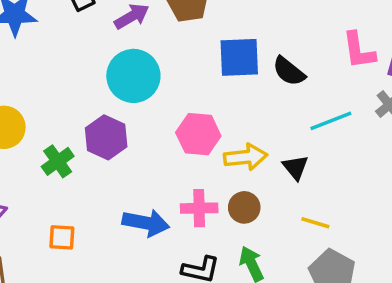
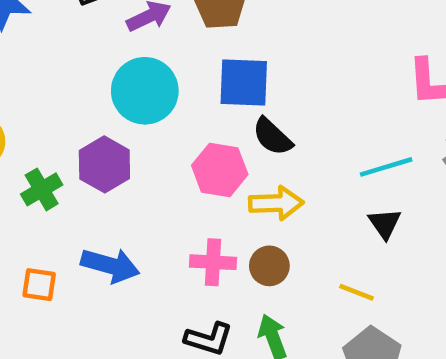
blue square: (239, 57) -> (244, 82), moved
black semicircle: (289, 71) -> (272, 137), moved
black triangle: (295, 167) -> (385, 224), moved
blue arrow: (146, 223) -> (110, 265), moved

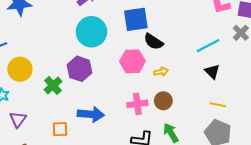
yellow arrow: (276, 203) -> (161, 72), size x0.6
yellow line: (356, 292) -> (218, 105), moved

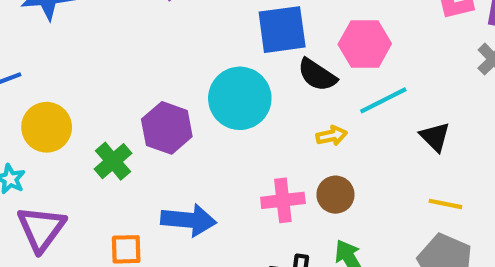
cyan circle: (91, 32) -> (240, 98), moved
cyan line: (208, 46) -> (383, 100), moved
pink hexagon: (132, 61) -> (365, 44), moved
purple triangle: (18, 119) -> (41, 229), size x1.4

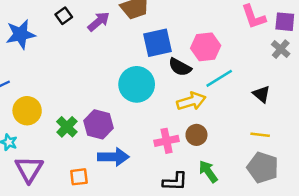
purple hexagon: (167, 128) -> (98, 124), moved
yellow arrow: (332, 136) -> (191, 101), size x1.6
black triangle: (435, 137) -> (261, 94), moved

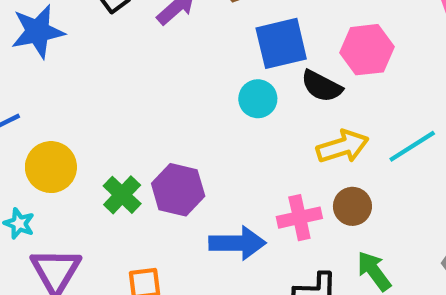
cyan line: (219, 78) -> (412, 146), moved
cyan circle: (137, 84) -> (258, 99), moved, size x0.6
blue arrow: (113, 157) -> (237, 243), moved

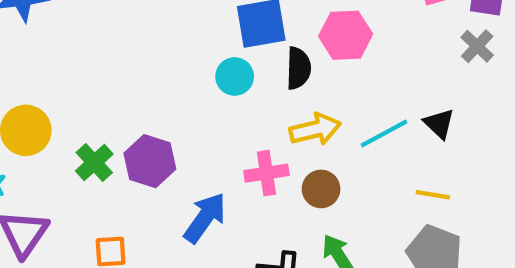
black semicircle: (322, 86) -> (298, 68), turned -120
pink cross: (299, 218) -> (266, 173), moved
blue arrow: (237, 243) -> (205, 218), turned -58

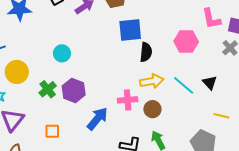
pink hexagon: (346, 35) -> (186, 41), moved
cyan circle: (235, 76) -> (62, 53), moved
cyan line: (384, 134) -> (184, 85), turned 65
yellow line: (433, 195) -> (221, 116), moved

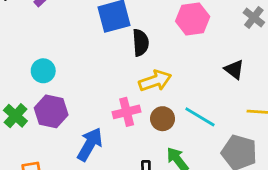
cyan circle: (62, 53) -> (43, 71), moved
cyan line: (184, 85) -> (200, 117), moved

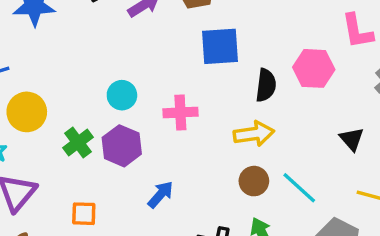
black semicircle: (141, 43) -> (266, 85), moved
pink cross: (127, 112) -> (180, 112), moved
blue arrow: (90, 144) -> (161, 195), size x0.7

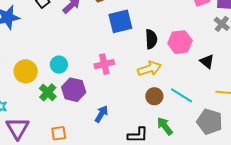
pink hexagon: (314, 68) -> (180, 42), moved
cyan circle: (122, 95) -> (59, 65), moved
yellow circle: (27, 112) -> (26, 71), moved

